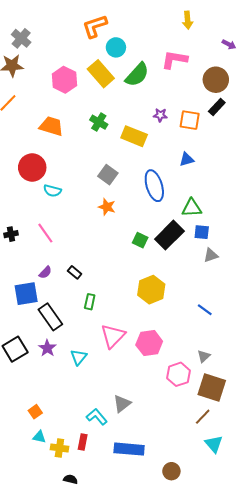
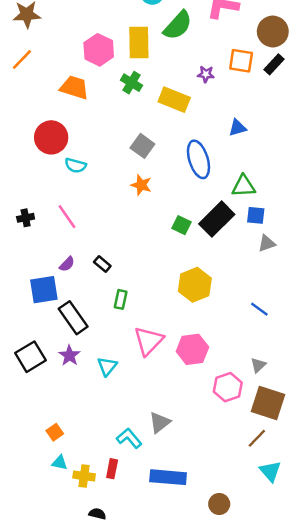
yellow rectangle: (101, 74) -> (139, 42), moved, turned 40
pink hexagon: (64, 80) -> (99, 50), moved
orange square: (190, 120) -> (241, 61), moved

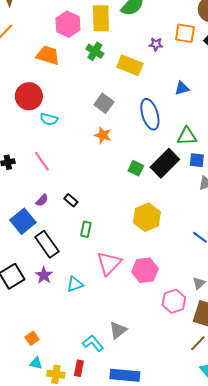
blue square: (44, 290) -> (23, 221), turned -30
cyan triangle: (107, 366) -> (75, 284), turned 30

